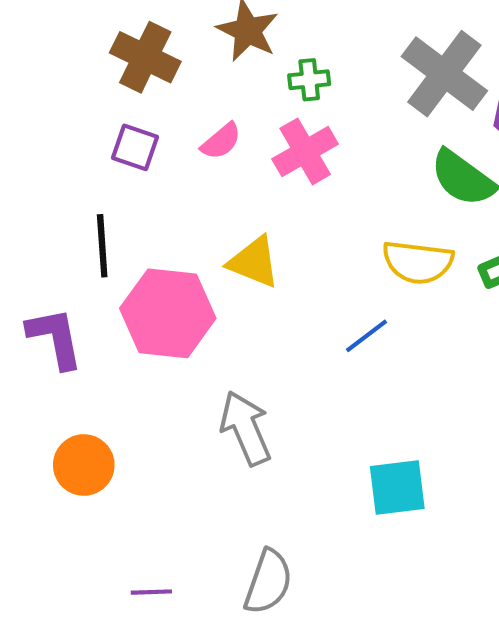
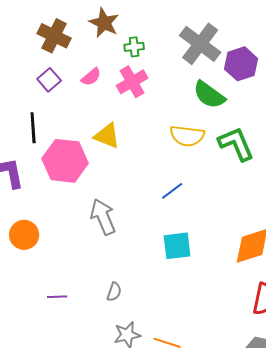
purple square: (135, 147) -> (49, 80), turned 30
blue line: (367, 336) -> (172, 191), moved
gray semicircle: (268, 582) -> (114, 292), size x0.6

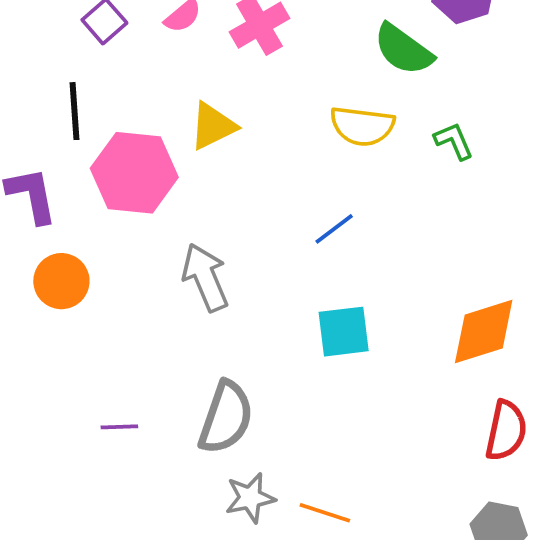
yellow triangle: (107, 136) -> (213, 126), turned -48
green L-shape: (236, 144) -> (454, 141), size x0.6
orange circle: (24, 235) -> (61, 281), moved
gray semicircle: (114, 292) -> (226, 417), size x2.0

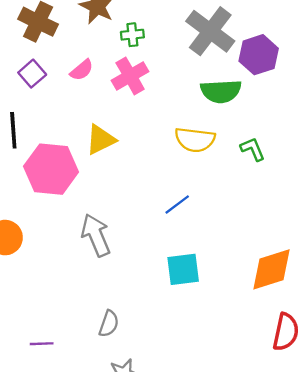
green semicircle: (403, 49) -> (221, 91), turned -39
gray semicircle: (226, 417) -> (109, 324), size x0.6
purple line: (119, 427) -> (42, 344), moved

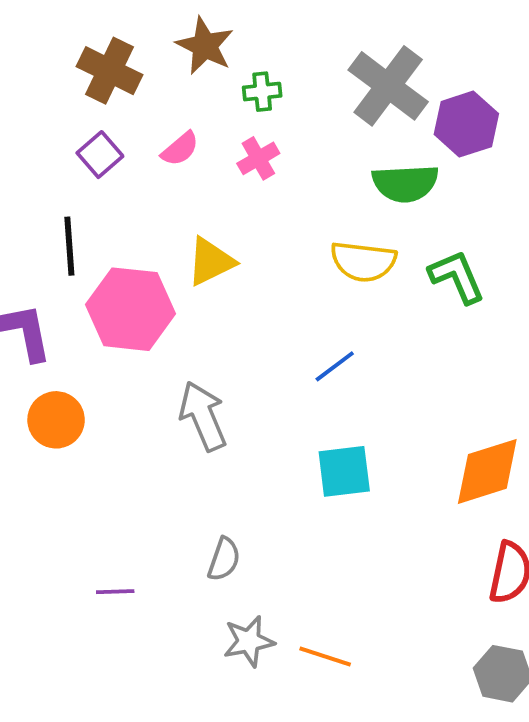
pink cross: (130, 76) -> (258, 158), size x0.7
green L-shape: (253, 149) -> (457, 277), size x1.4

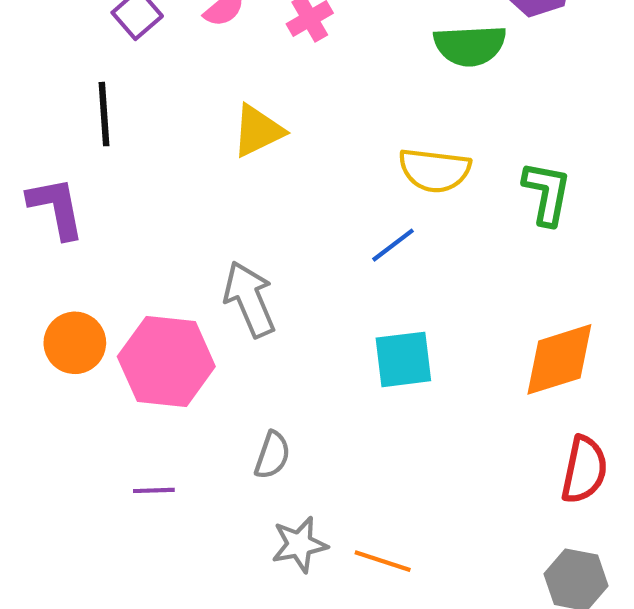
yellow semicircle: (363, 261) -> (435, 170), moved
green L-shape: (457, 277) -> (547, 193), moved, turned 34
pink hexagon: (130, 309) -> (166, 362), moved
orange circle: (56, 420) -> (75, 343), moved

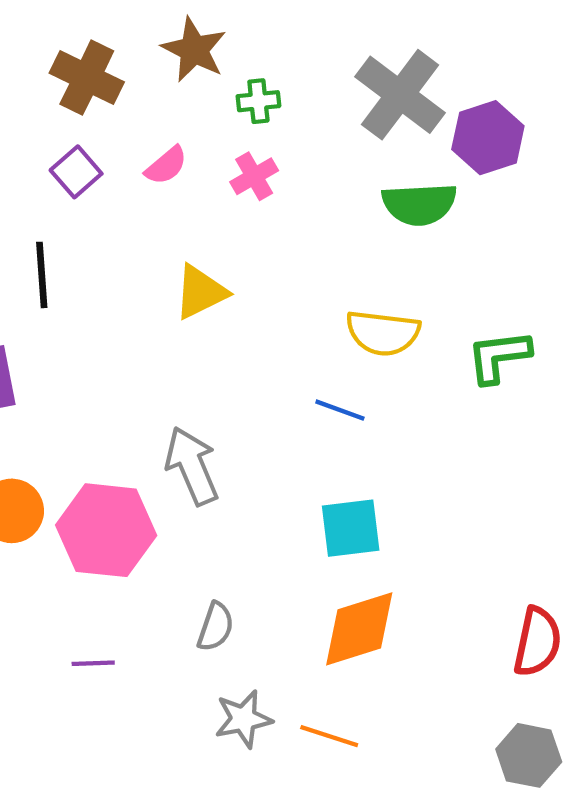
green L-shape: (547, 193) -> (499, 356), turned -108
blue line: (393, 245) -> (340, 410), turned 57
orange diamond: (559, 359) -> (359, 629), moved

